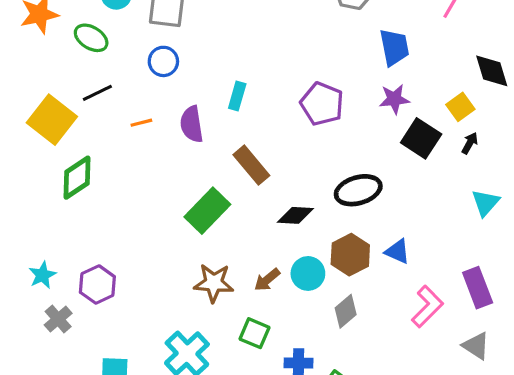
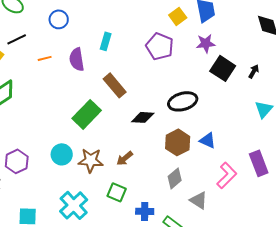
yellow square: (460, 107) -> (178, 16), moved
cyan circle: (308, 273) -> (62, 154), moved
gray triangle: (476, 346) -> (199, 200), moved

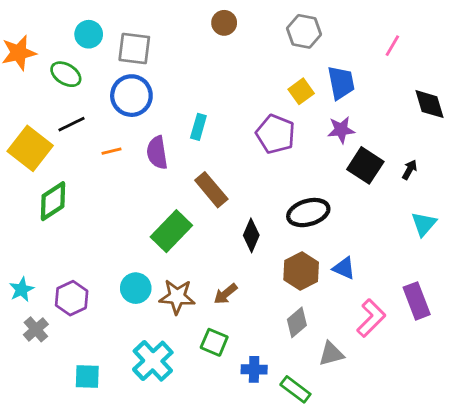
blue circle: (59, 19) -> (131, 96), size x1.5
black diamond: (143, 117) -> (251, 235), turned -70
gray triangle: (199, 200) -> (331, 354), turned -48

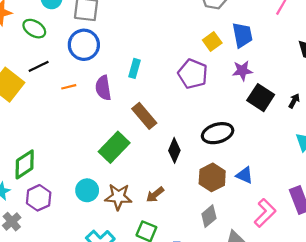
green diamond: (53, 201) -> (25, 164), moved

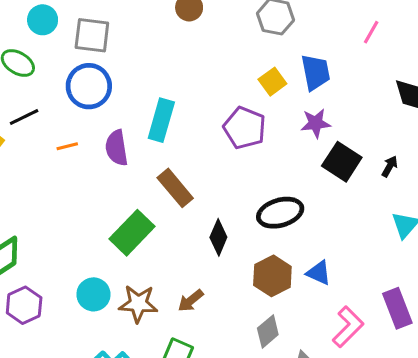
cyan rectangle: (135, 68) -> (161, 120), size x1.5

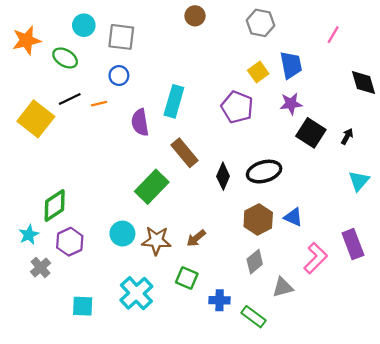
blue circle: (89, 86) -> (119, 76), size x0.6
orange line: (67, 146) -> (99, 104), moved
black diamond: (218, 237) -> (223, 176), moved

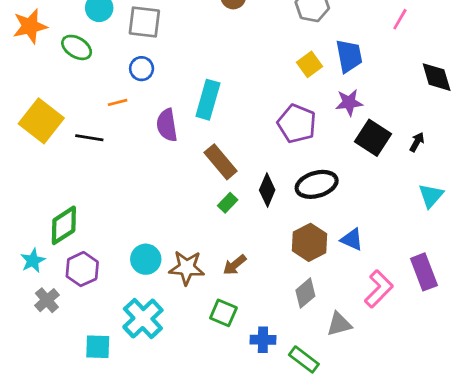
black line: (70, 99) -> (89, 138), moved, turned 35
purple pentagon: (237, 107) -> (297, 124), moved
green rectangle: (152, 187) -> (228, 203), moved, size x0.5
cyan cross: (136, 293) -> (143, 319), moved

